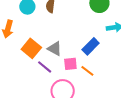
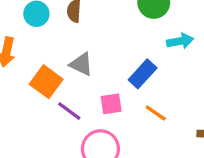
gray triangle: (55, 49) -> (81, 64), moved
orange line: (87, 71) -> (156, 113), moved

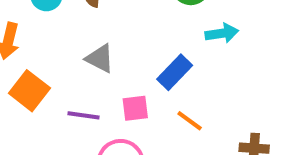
orange square: (46, 82) -> (29, 91), moved
purple line: (69, 111) -> (84, 115), turned -30

